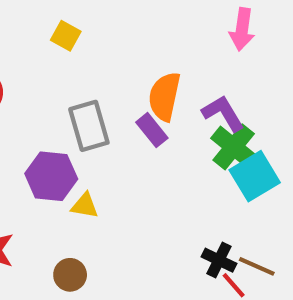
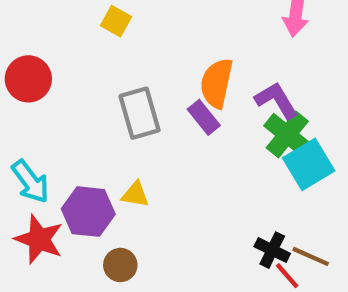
purple hexagon: (51, 176) -> (88, 212), moved

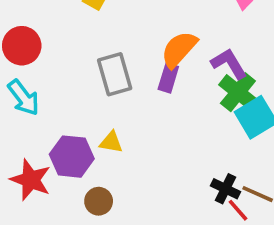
orange semicircle: (217, 83) -> (179, 49), turned 30
purple rectangle: (204, 117) -> (168, 78), turned 56
cyan arrow: (30, 182) -> (24, 98), moved

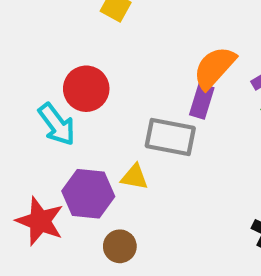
red circle: (22, 46) -> (86, 89), moved
gray rectangle: (115, 74) -> (170, 137), moved, turned -63
cyan arrow: (24, 98) -> (57, 124), moved

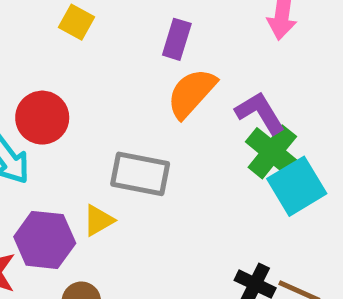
purple rectangle: (202, 101) -> (177, 39), moved
yellow triangle: (135, 177) -> (99, 220), turned -40

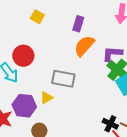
purple L-shape: (260, 113) -> (112, 54), turned -55

